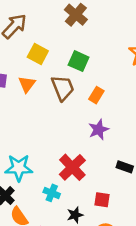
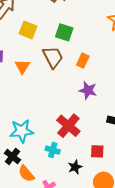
orange triangle: (27, 84) -> (22, 67), moved
purple star: (99, 130) -> (88, 90), turned -30

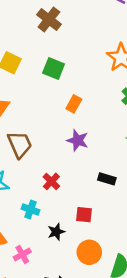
brown trapezoid: (53, 57) -> (20, 144), moved
red cross: (68, 126) -> (51, 181), size x0.6

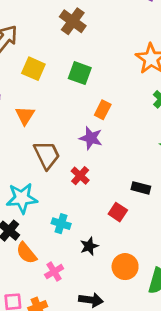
purple star: (78, 140) -> (91, 138), moved
red cross: (51, 181) -> (80, 176), moved
red square: (84, 215) -> (118, 212), moved, turned 30

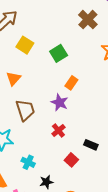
brown cross: (73, 21) -> (88, 20), moved
green square: (80, 73) -> (59, 53), turned 30
red cross: (80, 176) -> (58, 130), moved

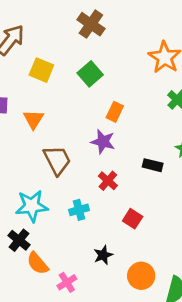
brown cross: (88, 20) -> (91, 24), moved
black rectangle: (91, 145) -> (153, 165), moved
cyan cross: (28, 162) -> (79, 210), moved, turned -32

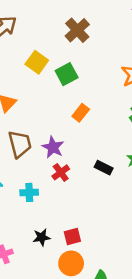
yellow square: (41, 70) -> (37, 62), moved
purple star: (103, 142) -> (53, 147), moved
red square: (133, 219) -> (72, 237), moved, turned 30

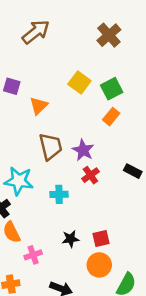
yellow square: (37, 62) -> (79, 83), moved
green square: (67, 74) -> (112, 89), moved

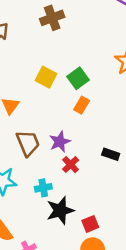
brown cross: (109, 35) -> (52, 18), moved, turned 30
purple star: (83, 150) -> (60, 142), turned 30
black star: (70, 239) -> (60, 210), moved, size x1.6

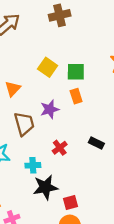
green square: (78, 78) -> (76, 72), turned 30
orange rectangle: (82, 105) -> (76, 96), turned -56
purple star: (60, 142) -> (50, 109), moved

